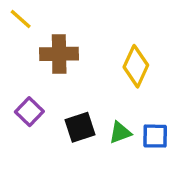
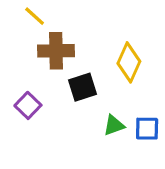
yellow line: (21, 19) -> (35, 16), moved
black square: (80, 127) -> (82, 87), moved

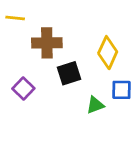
yellow line: (35, 16) -> (15, 18), moved, turned -36
blue square: (147, 129) -> (122, 90), moved

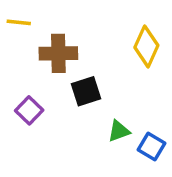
yellow diamond: (108, 53) -> (146, 46), moved
blue square: (122, 90) -> (152, 147), moved, turned 30

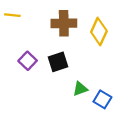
brown cross: (58, 53) -> (64, 23), moved
purple square: (29, 110) -> (28, 61), moved

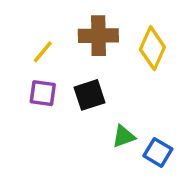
yellow line: (12, 15) -> (43, 52), moved, turned -56
purple square: (28, 61) -> (43, 93), turned -36

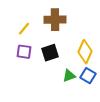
yellow diamond: (152, 48) -> (85, 52), moved
blue square: (158, 152) -> (88, 76), moved

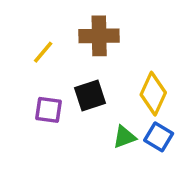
purple square: (24, 52) -> (48, 110), moved

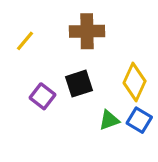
yellow line: (43, 52) -> (25, 41), moved
purple square: (48, 110) -> (43, 96), turned 30

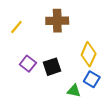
black square: (79, 84) -> (52, 67), moved
green triangle: (109, 120) -> (74, 91), moved, turned 32

